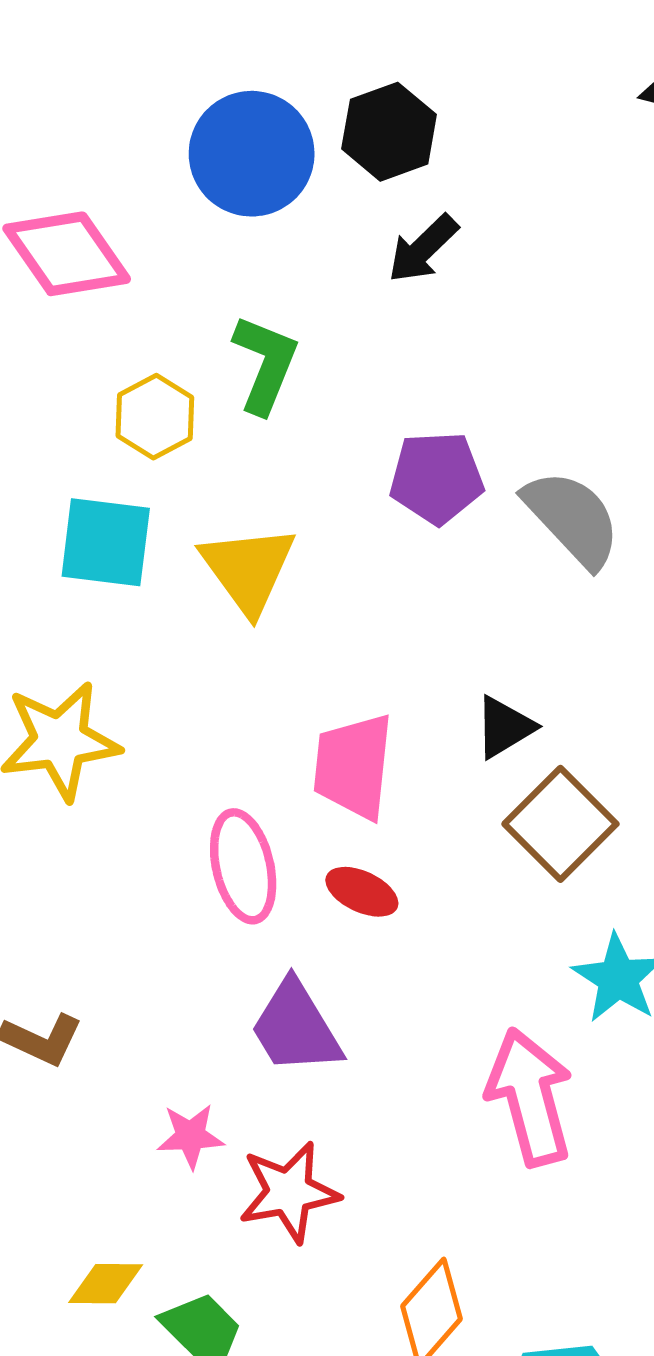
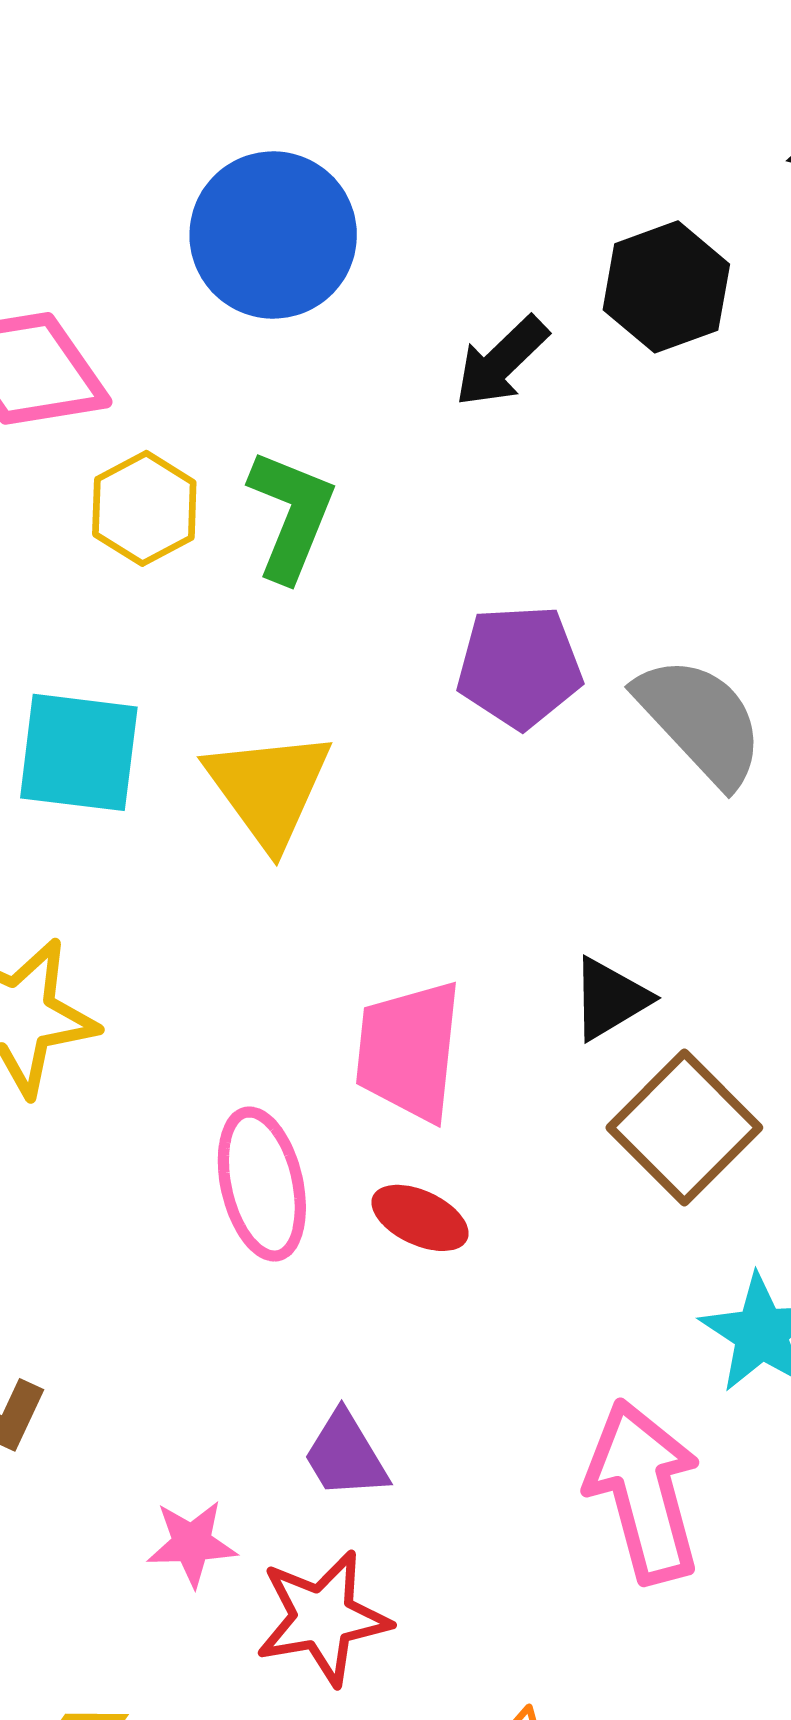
black hexagon: (389, 132) -> (666, 287), moved
yellow hexagon: (155, 417) -> (144, 508), moved
purple trapezoid: (296, 1027) -> (345, 1455), moved, size x0.7

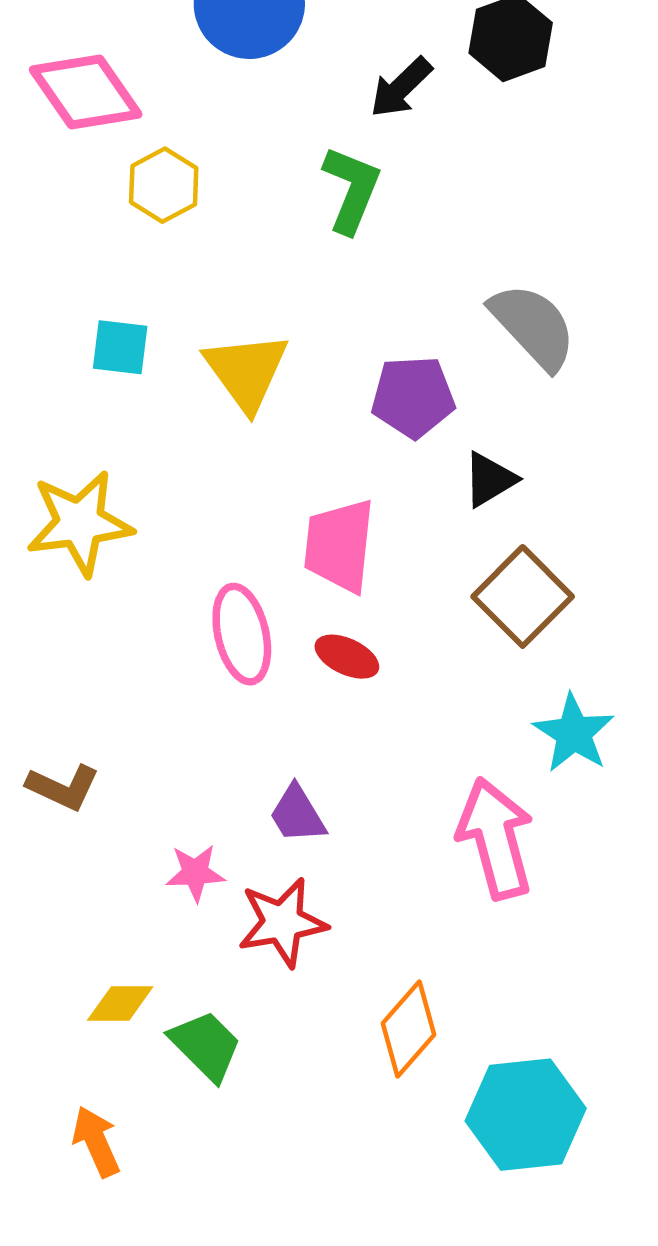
green L-shape: (291, 515) -> (351, 190), moved
purple pentagon: (519, 667) -> (413, 397), moved
cyan square: (79, 752) -> (120, 347), size x0.7
black triangle: (610, 999) -> (490, 479), moved

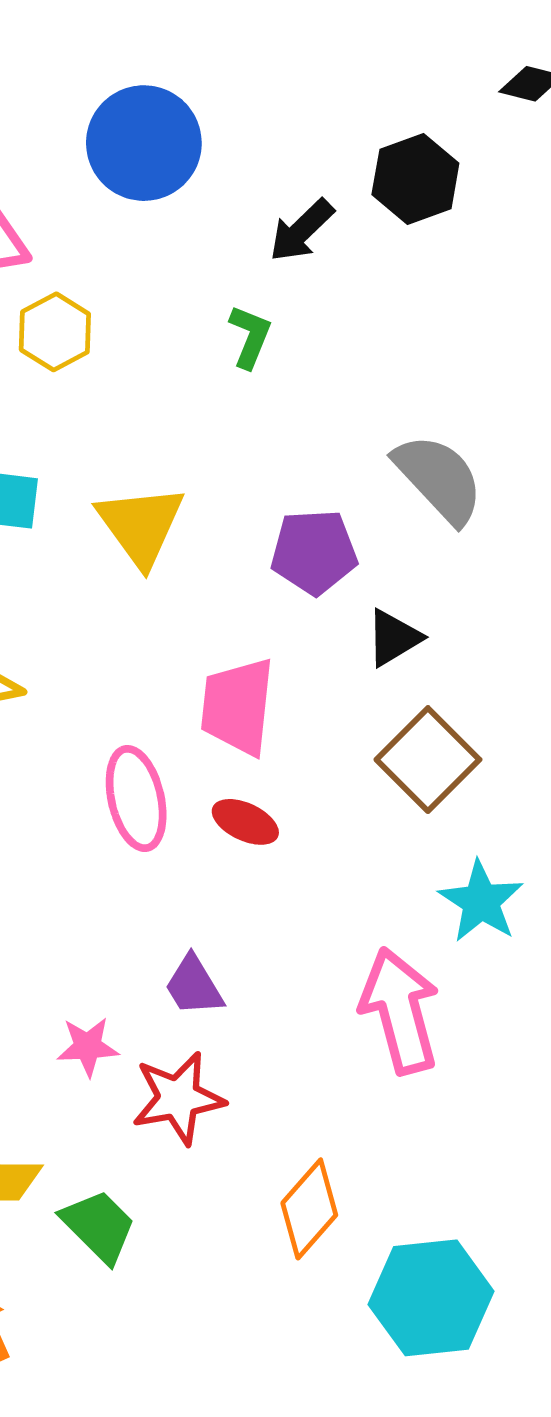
green L-shape: (351, 190) -> (250, 337), size x0.7

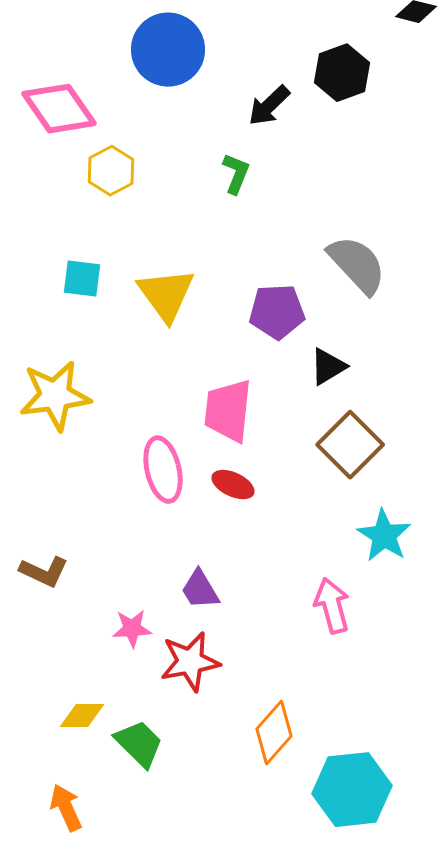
pink arrow: (400, 1011) -> (332, 606), size x0.7

